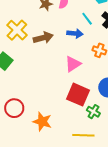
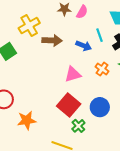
orange star: (42, 122) -> (27, 120), turned 30

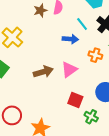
brown arrow: (52, 40) -> (43, 72), moved
red square: (69, 105) -> (75, 100), size x0.7

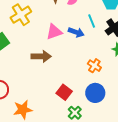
orange cross: (95, 55) -> (94, 66), moved
pink triangle: (69, 70) -> (54, 32), moved

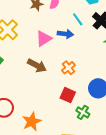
brown arrow: (41, 56) -> (37, 66), turned 42
orange cross: (94, 66) -> (68, 68), moved, turned 32

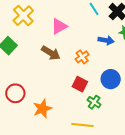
blue arrow: (65, 34) -> (106, 40), moved

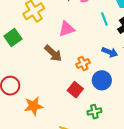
blue circle: (111, 79) -> (102, 80), moved
green cross: (94, 102) -> (94, 112), moved, turned 32

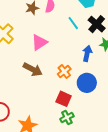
blue arrow: (110, 52) -> (87, 54), turned -84
green cross: (94, 112) -> (67, 118), moved

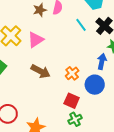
pink triangle: (39, 42) -> (36, 40), moved
blue arrow: (87, 54) -> (102, 61), moved

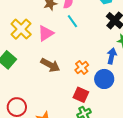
cyan line: (81, 25) -> (72, 21), moved

